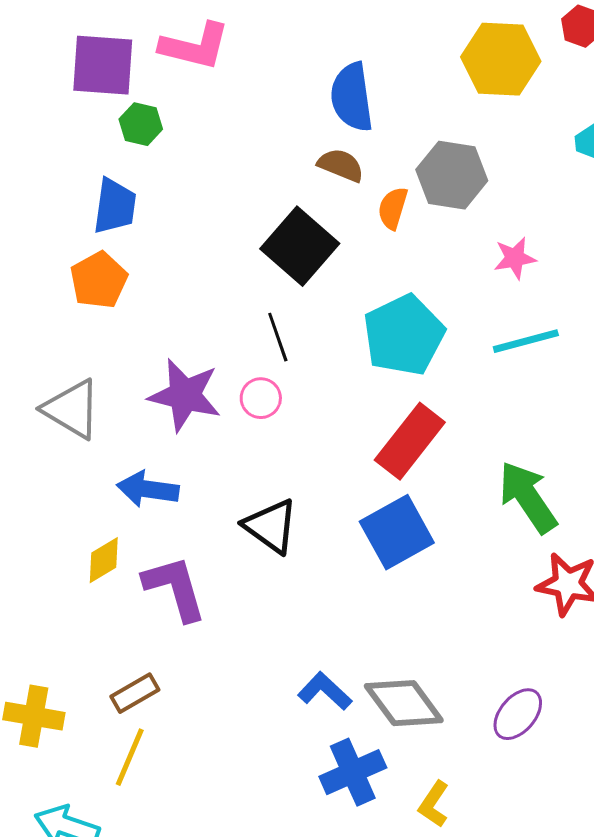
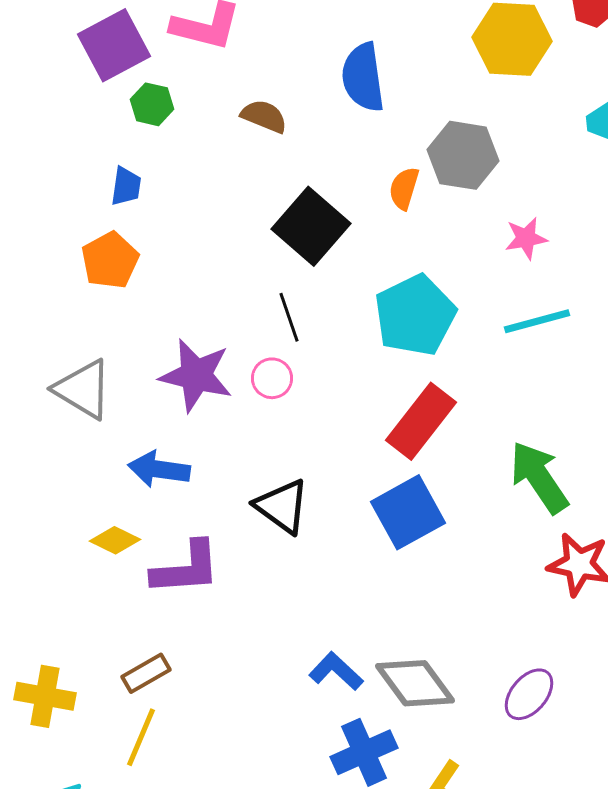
purple square: (103, 65) -> (114, 45), turned -32
brown semicircle: (341, 165) -> (264, 116), moved
blue trapezoid: (115, 206) -> (126, 186), size x0.7
yellow diamond: (104, 560) -> (115, 540), turned 57
purple L-shape: (175, 588) -> (186, 568), turned 102

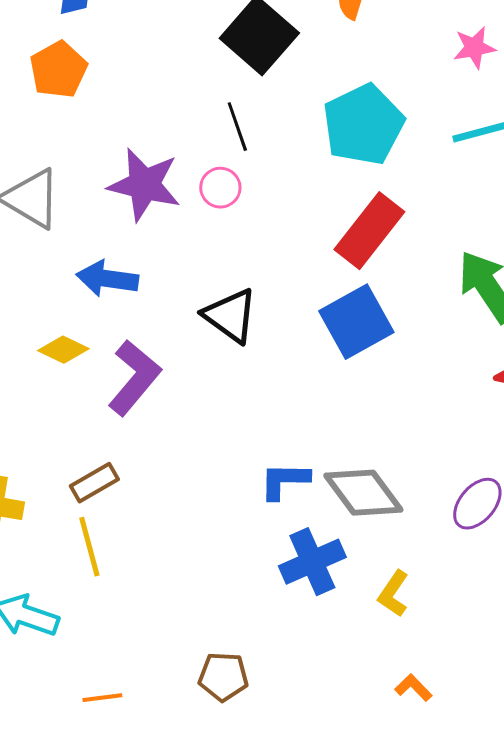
purple L-shape: (186, 568) -> (134, 378), turned -46
blue L-shape: (336, 671) -> (284, 481), turned -42
yellow line: (141, 737) -> (89, 547), turned -38

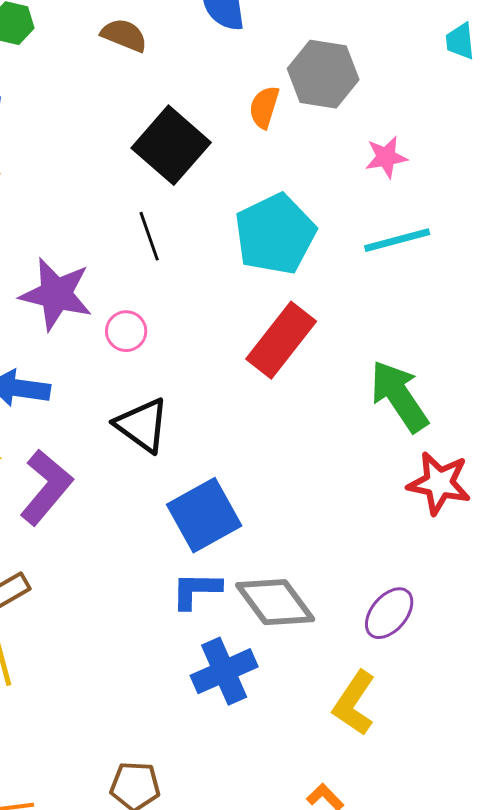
pink circle: (220, 188) -> (126, 331), moved
blue square: (356, 322) -> (204, 515), moved
yellow L-shape: (393, 594) -> (354, 703), moved, size x1.4

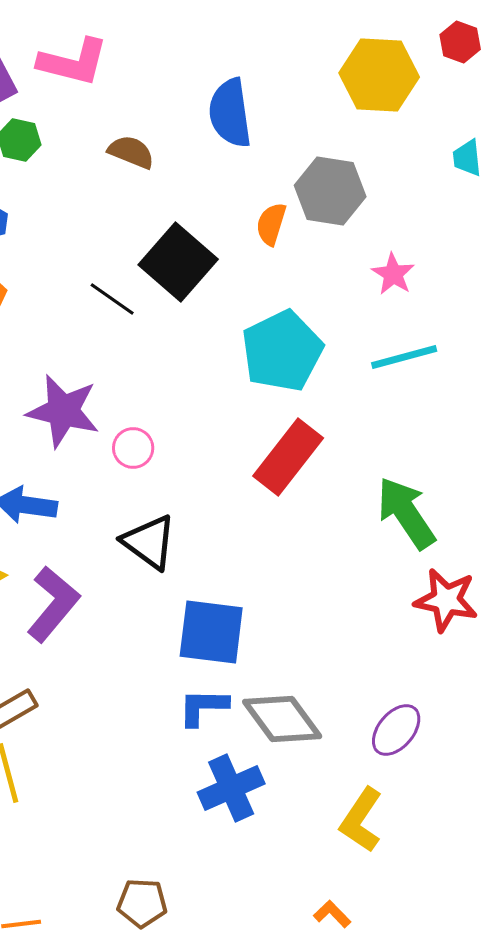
pink star: (386, 157) -> (393, 274), turned -30
black line: (149, 236) -> (112, 299), moved, turned -36
blue square: (204, 515) -> (211, 632), turned 36

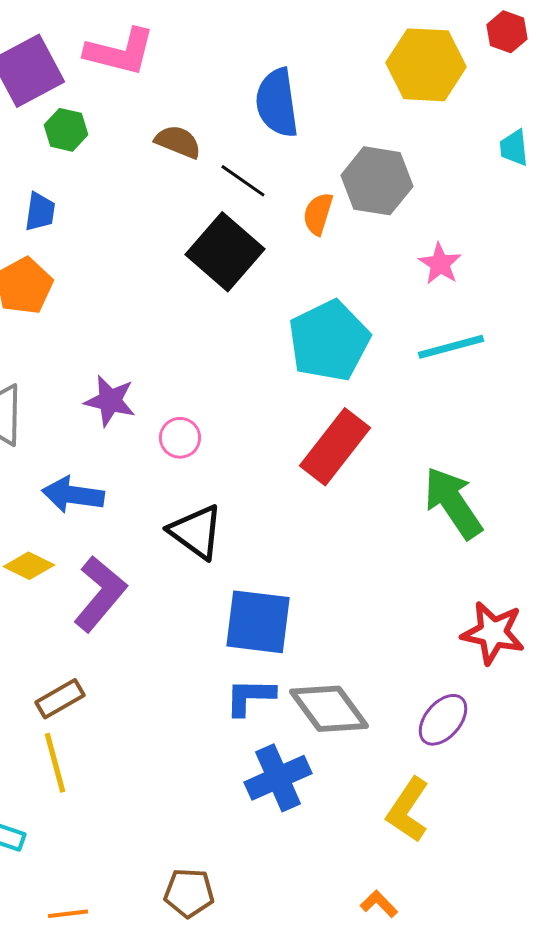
black line: (112, 299) -> (243, 181), moved
purple star: (63, 411) -> (110, 401), size x0.7
red star: (446, 600) -> (493, 633), moved

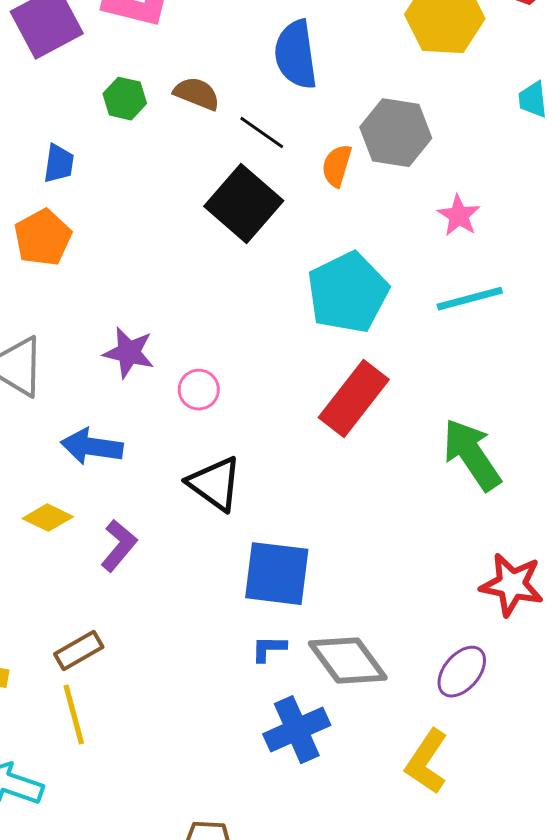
green hexagon: (66, 130) -> (125, 99), moved
purple L-shape: (100, 594) -> (119, 546), size x0.7
blue L-shape: (250, 697) -> (269, 649), size x0.7

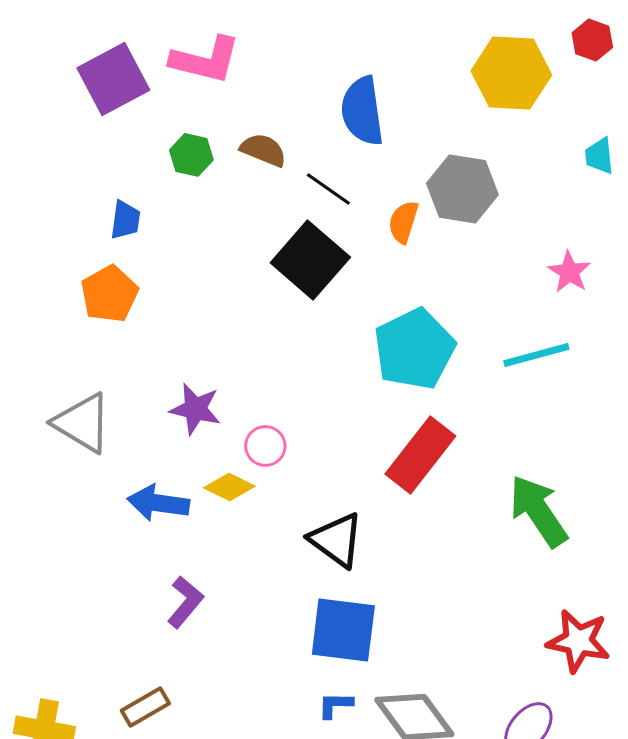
pink star: (459, 216) -> (569, 272), moved
black triangle: (215, 484) -> (336, 540), moved
yellow diamond: (48, 518) -> (229, 487), moved

